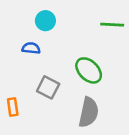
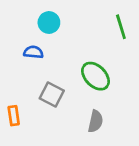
green line: (112, 25) -> (121, 27), turned 70
gray semicircle: (89, 112) -> (96, 121), size x0.7

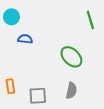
cyan circle: (49, 23) -> (11, 17), moved
gray square: (52, 94) -> (38, 96), moved, turned -30

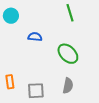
green line: (90, 20) -> (70, 13), moved
blue semicircle: (25, 39) -> (35, 37), moved

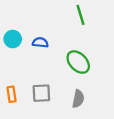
cyan circle: (11, 16) -> (13, 39), moved
gray square: (36, 91) -> (41, 93), moved

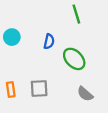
blue semicircle: (40, 42) -> (49, 41), moved, turned 96
gray semicircle: (78, 99) -> (85, 94), moved, turned 119

